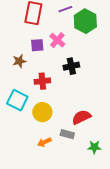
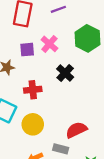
green hexagon: (85, 21) -> (87, 38), moved
black cross: (71, 66) -> (65, 73), turned -35

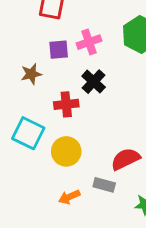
pink cross: (49, 44) -> (89, 42), turned 30
black cross: (65, 73) -> (94, 82), moved

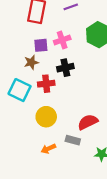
brown star: (31, 74) -> (31, 62), moved
black cross: (94, 82) -> (65, 68), turned 35
cyan square: (28, 133) -> (20, 90), moved

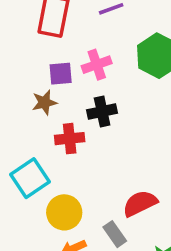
cyan square: (20, 90) -> (30, 178), moved, turned 30
yellow circle: (46, 117) -> (64, 212), moved
gray rectangle: (73, 140) -> (115, 234), turned 40

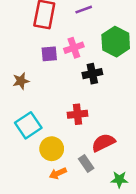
brown star: (44, 102) -> (21, 81), moved
black cross: (102, 111) -> (92, 74), moved
red cross: (70, 139) -> (78, 114), moved

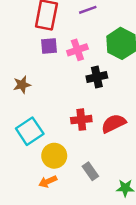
purple square: (49, 54) -> (49, 46), moved
red semicircle: (103, 143) -> (114, 123), moved
orange arrow: (58, 173) -> (48, 182), moved

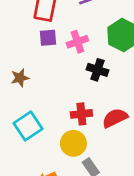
black cross: (97, 77) -> (97, 70), turned 30
yellow circle: (54, 156) -> (73, 143), moved

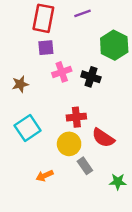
pink cross: (77, 42) -> (62, 72), moved
red semicircle: (115, 118) -> (103, 138), moved, turned -120

